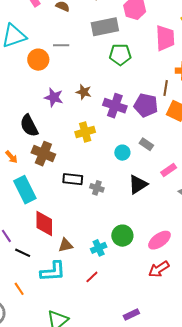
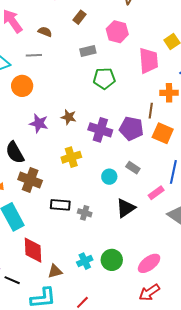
gray rectangle: (105, 27) -> (88, 51), size x0.6
gray line: (61, 45) -> (34, 55), moved
cyan cross: (99, 248) -> (85, 261), moved

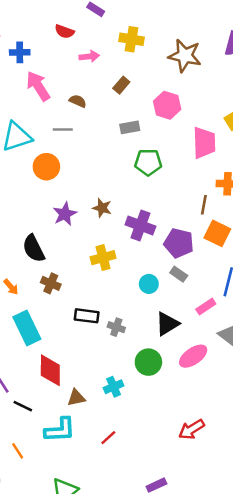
purple star: (39, 123) -> (65, 214), turned 30
purple pentagon: (131, 129) -> (179, 243), moved
brown cross: (30, 180) -> (51, 283), size x0.7
green circle: (112, 260) -> (148, 362), moved
pink ellipse: (149, 263) -> (193, 356), moved

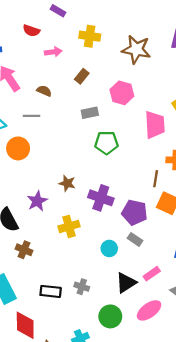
purple star: (65, 214) -> (37, 201), moved
pink rectangle: (206, 307) -> (152, 274), moved
black rectangle: (87, 316) -> (51, 291), moved

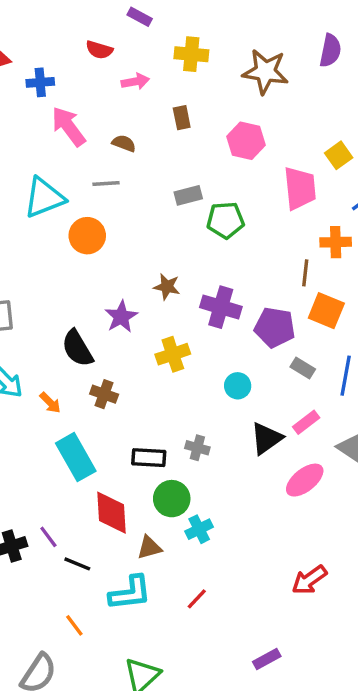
brown rectangle: (82, 76) -> (182, 118), turned -48
gray rectangle: (90, 113) -> (188, 195), moved
gray rectangle: (135, 239) -> (303, 368), moved
green circle: (110, 316) -> (172, 499), moved

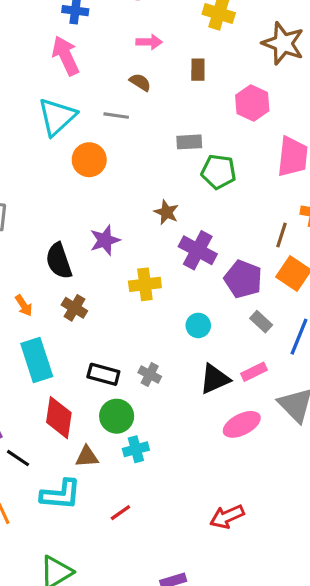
pink arrow: (135, 81) -> (149, 42), moved
pink arrow: (68, 126) -> (66, 56), moved
cyan triangle: (44, 198) -> (57, 117), turned -33
brown star: (167, 287) -> (166, 212), moved

